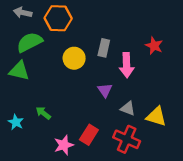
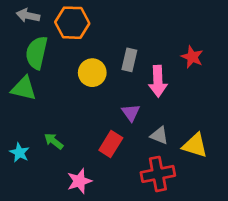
green semicircle: (30, 42) -> (37, 53), turned -50
red rectangle: (89, 135) -> (111, 144), moved
red cross: (127, 139) -> (158, 174), turned -35

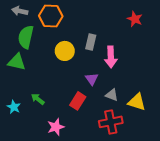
red star: (192, 57) -> (135, 19), moved

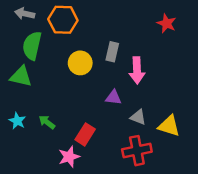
purple triangle: (92, 79) -> (113, 97), turned -48
red rectangle: (78, 101) -> (85, 134), moved
cyan star: (14, 107) -> (17, 121), moved

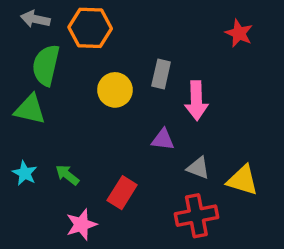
pink star: (69, 157) -> (81, 225), moved

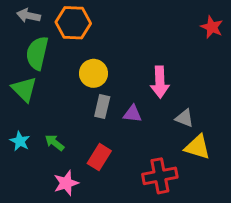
red star: (239, 33) -> (212, 27), moved
gray rectangle: (161, 74) -> (102, 107), moved
green triangle: (30, 109) -> (24, 89), turned 32
gray triangle: (198, 168) -> (184, 118), moved

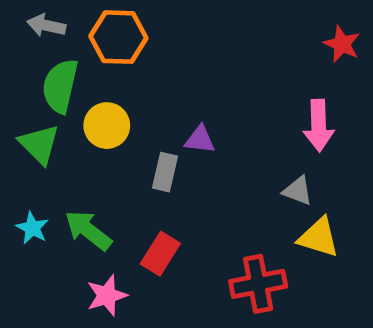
yellow circle: (93, 73) -> (107, 126), moved
pink arrow: (160, 82) -> (319, 126), moved
purple triangle: (132, 114) -> (200, 140), moved
green arrow: (55, 143) -> (88, 230), size x1.5

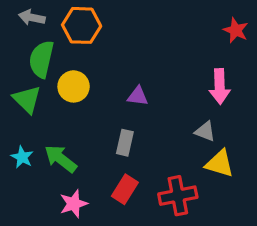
gray rectangle: (165, 172) -> (125, 143), moved
red rectangle: (160, 254) -> (125, 189), moved

